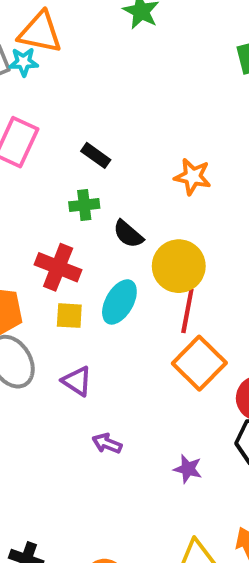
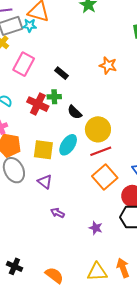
orange star: (193, 177) -> (108, 65), moved
red cross: (58, 267) -> (38, 104), moved
red line: (187, 311) -> (101, 151), turned 55
yellow square: (69, 316) -> (43, 150), size x1.5

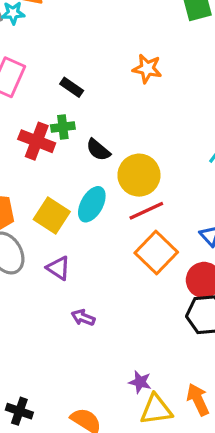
yellow square: (43, 150) -> (52, 216), turned 30
purple star: (96, 228) -> (140, 382), moved

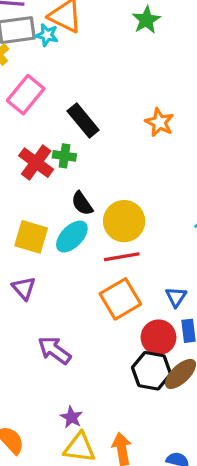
black rectangle: (72, 87) -> (83, 120), size x1.5
black semicircle: (98, 150) -> (82, 203), moved
yellow square: (52, 216) -> (31, 237), turned -32
purple arrow: (83, 318) -> (54, 350), moved, size x1.5

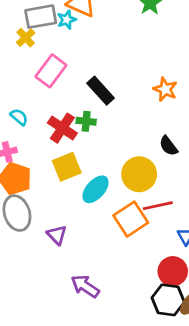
cyan star: (47, 35) -> (67, 20), turned -30
black semicircle: (82, 203) -> (168, 146), moved
yellow square: (31, 237) -> (67, 167), moved, turned -36
red line: (122, 257) -> (158, 206), moved
orange square: (120, 299) -> (131, 219), moved

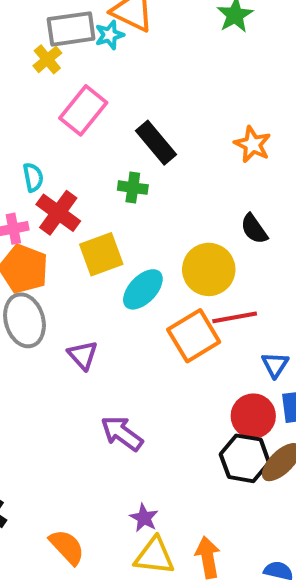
cyan semicircle: (19, 117) -> (33, 177), turned 36
red cross: (62, 128) -> (58, 213), moved

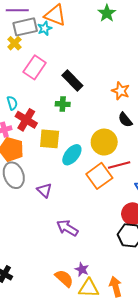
orange star: (253, 144) -> (121, 91), moved
yellow square: (101, 254) -> (50, 139), turned 30
orange semicircle: (67, 547) -> (64, 278), moved

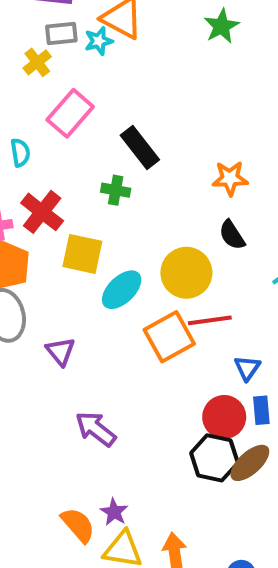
gray rectangle: (25, 27) -> (61, 34), size x0.7
orange star: (121, 91) -> (230, 178), turned -30
cyan semicircle: (12, 103) -> (20, 153), moved

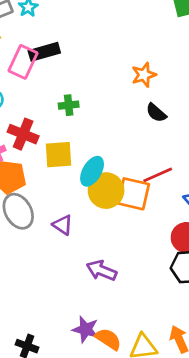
black rectangle: (140, 147) -> (44, 52), moved, turned -52
yellow circle: (186, 273) -> (106, 191), moved
orange square: (169, 337) -> (133, 194), turned -32
purple star: (114, 512) -> (86, 329), moved, size x1.4

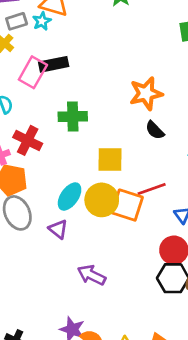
orange star: (144, 75) -> (146, 93), size x1.4
green cross: (69, 105) -> (73, 116), size x1.5
yellow square: (59, 155) -> (110, 159), moved
cyan ellipse: (92, 171) -> (70, 196), moved

